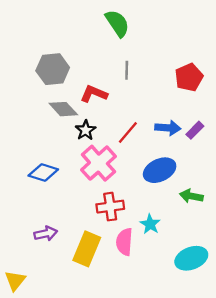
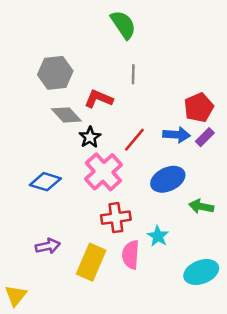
red pentagon: (189, 77) -> (199, 108), moved

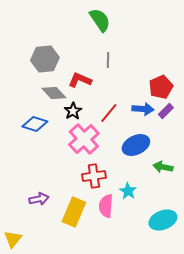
blue diamond: (45, 182) -> (35, 124), moved

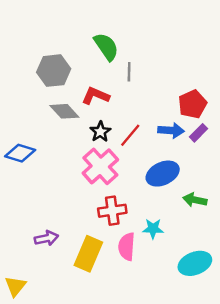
green semicircle: (100, 20) -> (106, 47), moved
black star: (73, 111) -> (100, 132), moved
blue diamond: (35, 124) -> (20, 153), moved
cyan star: (128, 191) -> (153, 229), turned -30

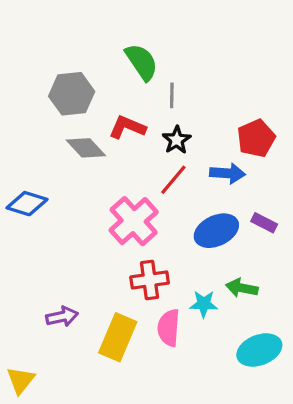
black star: (100, 132) -> (177, 140), moved
purple rectangle: (198, 133) -> (264, 223), moved, turned 72
green arrow: (195, 200) -> (242, 288), moved

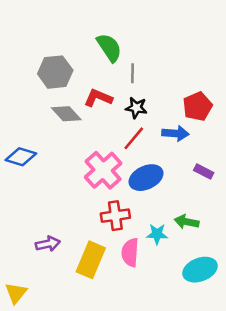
black star: (177, 140) -> (136, 108), turned -30
blue ellipse: (216, 231) -> (146, 178), moved

